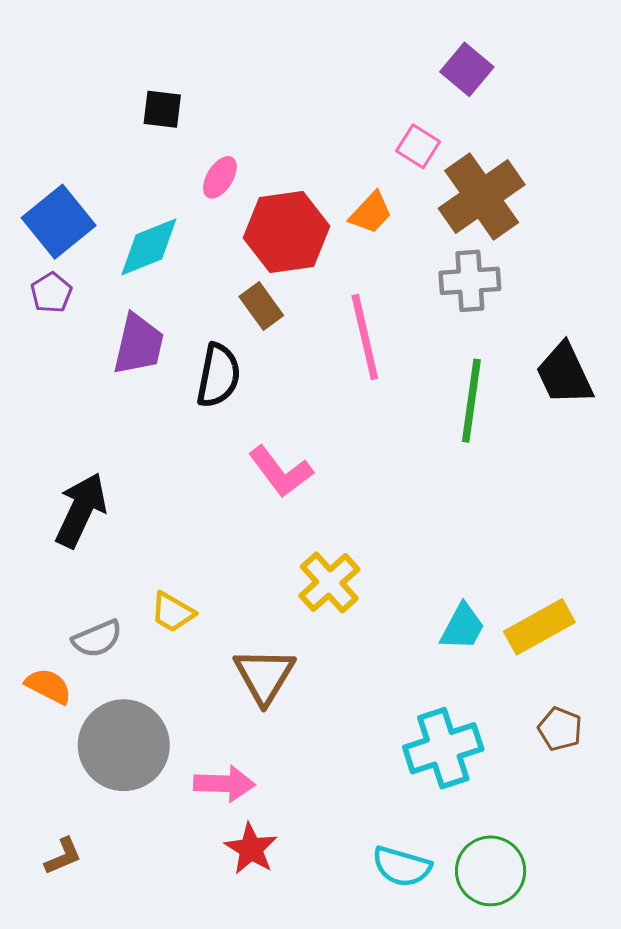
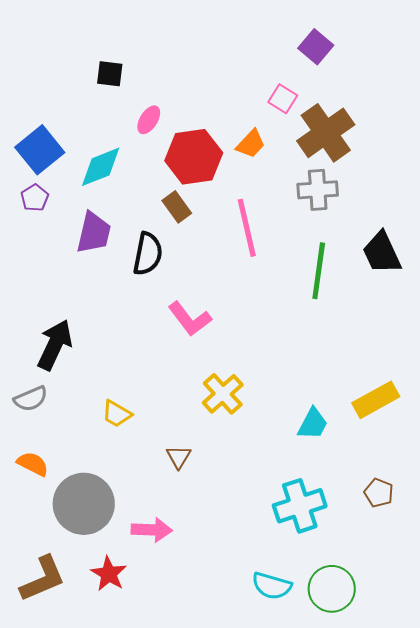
yellow rectangle: (539, 627) -> (376, 400), moved
gray semicircle: (97, 639) -> (31, 399), moved
brown triangle: (264, 676) -> (179, 457), size x0.6
red star: (251, 849) -> (109, 574), moved
brown L-shape: (63, 856) -> (43, 579), size x1.8

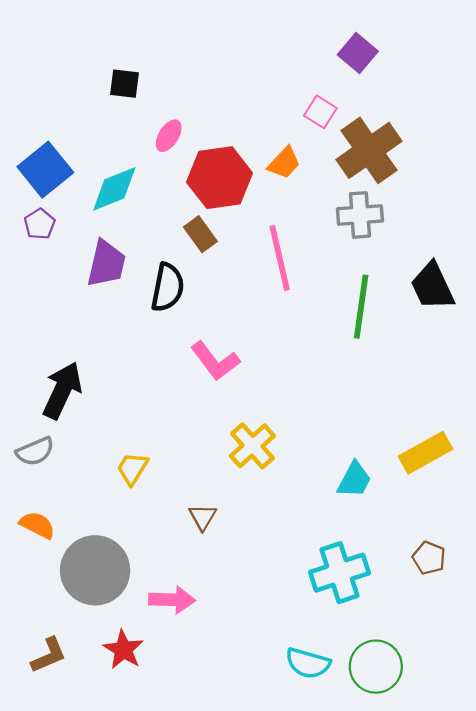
yellow trapezoid: (117, 414) -> (132, 468), turned 92
brown L-shape: (43, 579) -> (49, 655), size x0.7

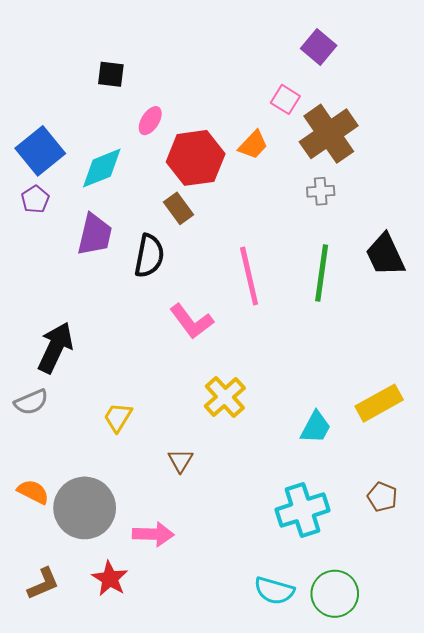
gray cross: (360, 215) -> (321, 191), size x0.7
pink line: (280, 258) -> (249, 276), moved
orange semicircle: (37, 525) -> (33, 492), moved

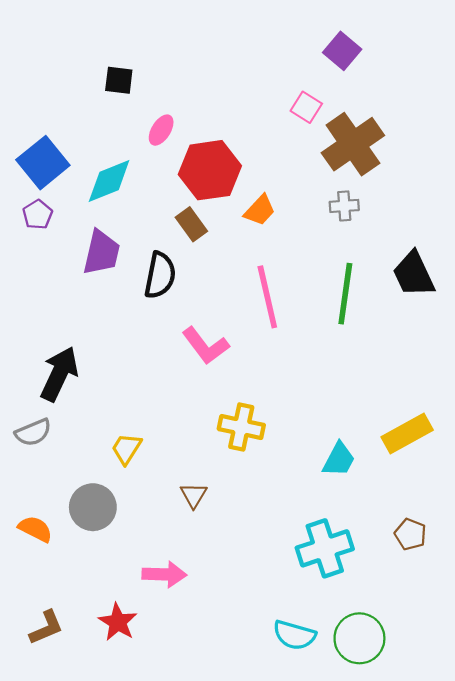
orange trapezoid: (253, 145) -> (260, 210), moved
yellow cross: (225, 397) -> (241, 427), turned -36
gray circle: (85, 508) -> (93, 507), moved, size x0.7

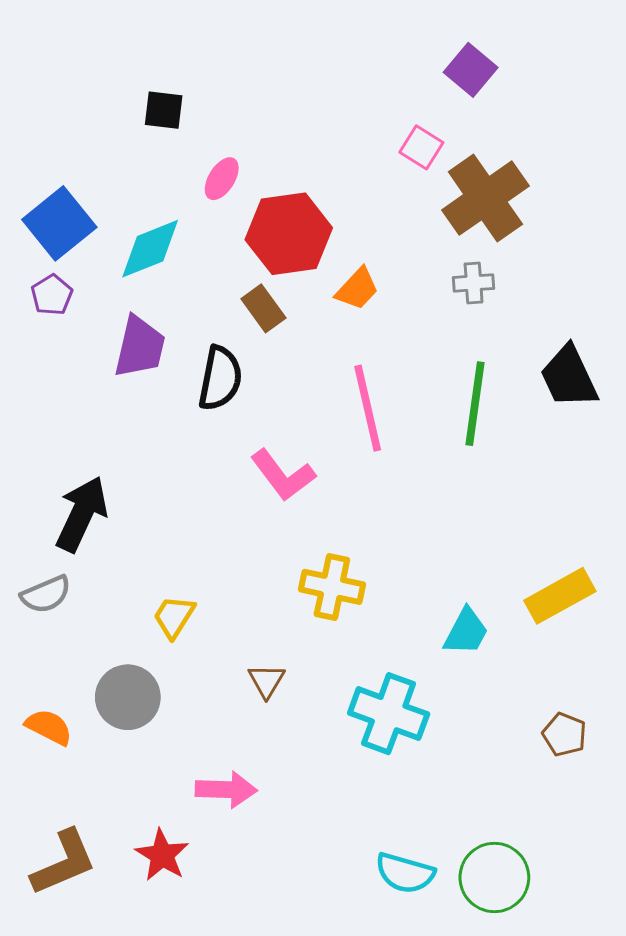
cyan cross: (325, 548) -> (389, 714), moved, turned 38
brown L-shape: (46, 628) -> (64, 863), size x1.4

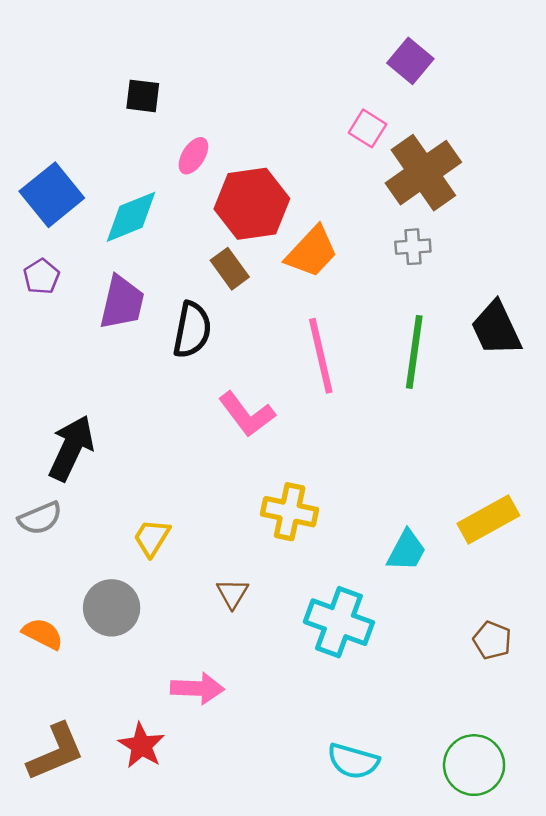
orange trapezoid: (357, 289) -> (312, 252), size x1.4
purple pentagon: (52, 295) -> (41, 277), moved
green circle: (494, 877) -> (474, 765), moved

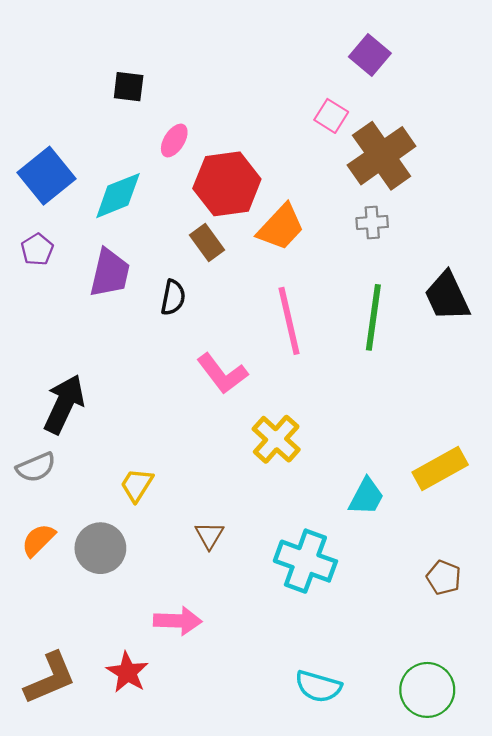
black semicircle: (192, 330) -> (173, 297), size x0.7
yellow cross: (290, 512) -> (276, 439), moved, turned 30
orange semicircle: (43, 634) -> (38, 540), moved, turned -72

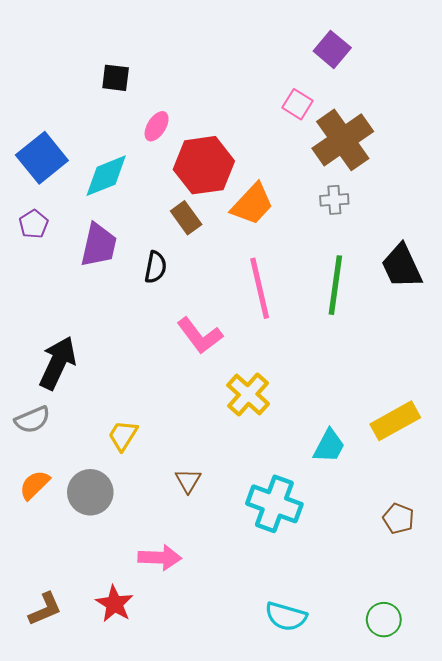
brown L-shape: (50, 678) -> (45, 609), size x0.7
green circle: (427, 690) -> (384, 620), size x0.7

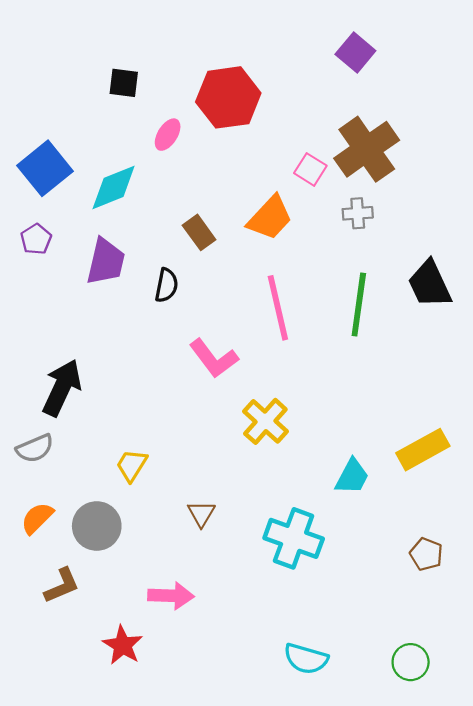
pink square: (298, 104) -> (310, 169), moved
red hexagon: (204, 165) -> (228, 97), moved
brown L-shape: (45, 609) -> (62, 586), moved

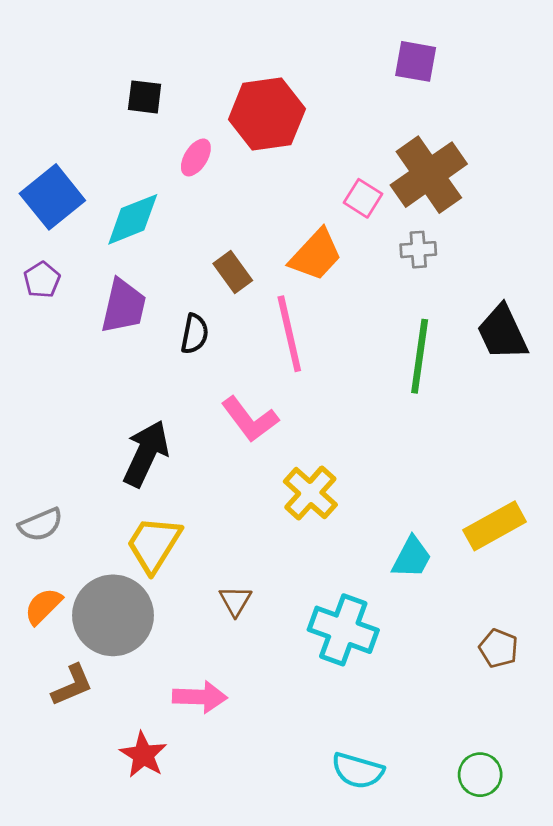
purple square: (355, 52) -> (416, 61), turned -30
pink line: (278, 308) -> (289, 334), moved
black arrow: (62, 388) -> (146, 454), moved
yellow trapezoid: (132, 465) -> (154, 544), size x1.5
gray circle: (97, 526) -> (113, 615), size x1.4

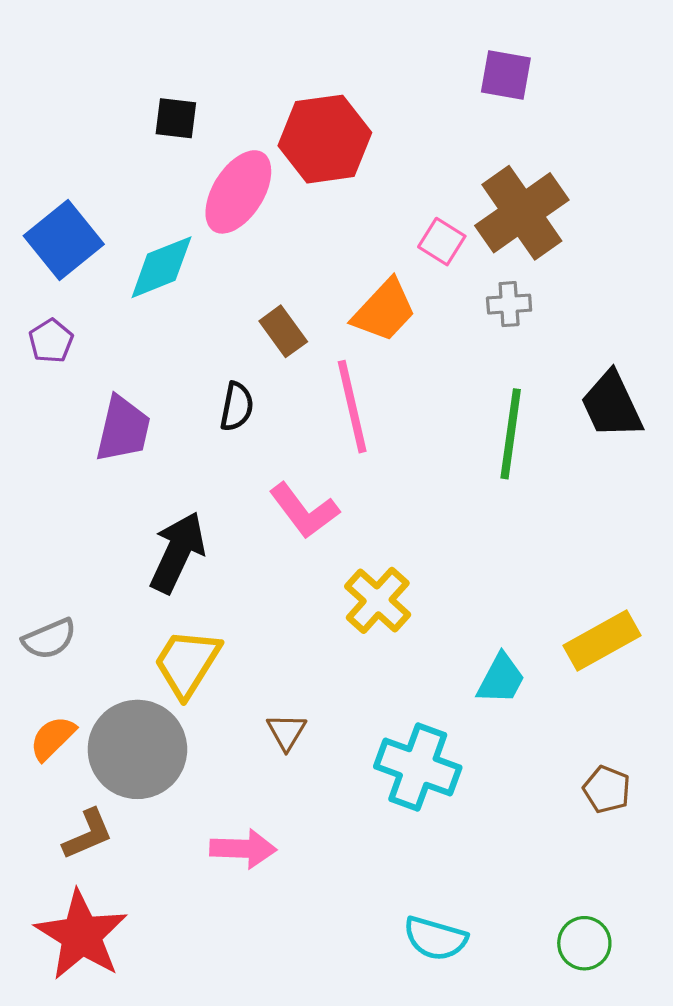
pink ellipse: (196, 157) -> (238, 192), size x1.8
purple trapezoid: (124, 306) -> (123, 429), moved
red star: (143, 755) -> (81, 935), moved, size x1.6

